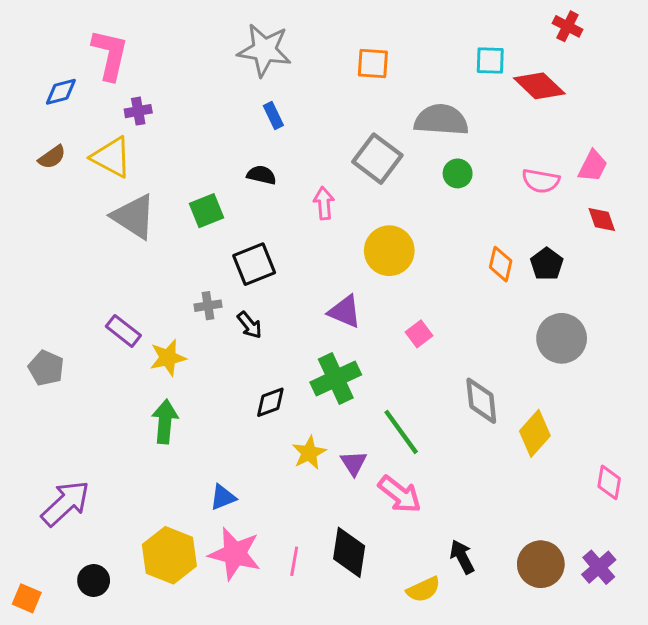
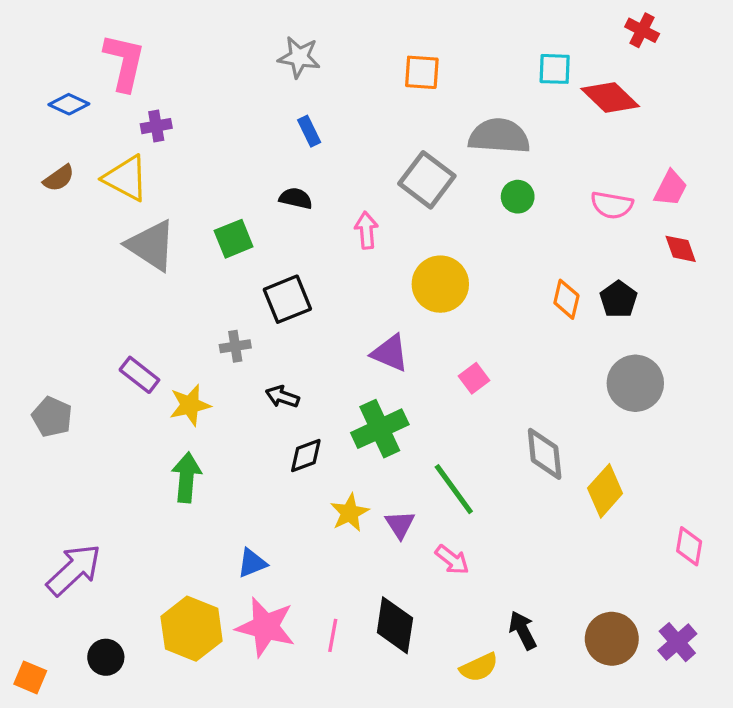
gray star: (264, 50) -> (299, 57), size x0.7
blue diamond: (61, 92) -> (69, 104), turned 40
black arrow: (250, 325) -> (282, 397), moved, turned 148
pink arrow: (400, 494) -> (452, 560), size x0.7

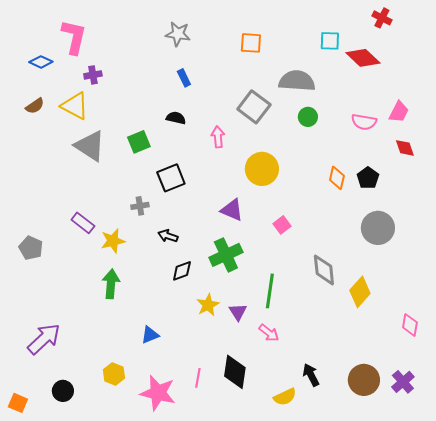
green line: (454, 489) -> (270, 291), turned 44
pink star: (266, 627) -> (158, 393), moved
yellow hexagon: (192, 629) -> (114, 374), size x0.6

